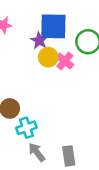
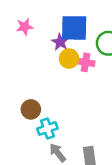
pink cross: (65, 61) -> (86, 62), turned -30

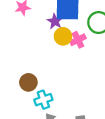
pink cross: (86, 62) -> (78, 40), turned -35

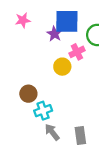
yellow circle: (63, 36) -> (62, 67), moved

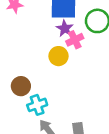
purple star: (54, 34) -> (65, 28), moved

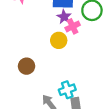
cyan cross: (37, 105) -> (67, 90), moved

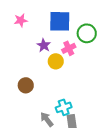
purple star: (64, 17) -> (44, 45), moved

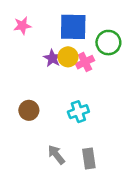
yellow circle: (56, 61) -> (68, 57), moved
cyan cross: (64, 107) -> (78, 112), moved

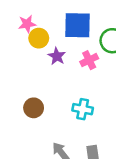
yellow circle: (68, 57) -> (39, 38), moved
cyan cross: (78, 112) -> (83, 109), turned 30

